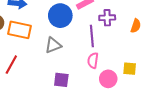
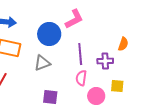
purple cross: (107, 18) -> (105, 61), moved

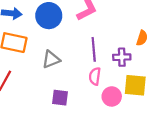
blue circle: (49, 34) -> (49, 16), moved
yellow square: (117, 86) -> (135, 85), size x1.5

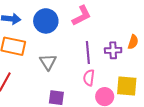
purple cross: (122, 57) -> (113, 50), moved
gray triangle: (51, 59) -> (48, 62), turned -42

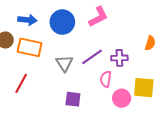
purple cross: (113, 50) -> (119, 58), moved
purple line: (88, 52) -> (92, 57), moved, turned 60

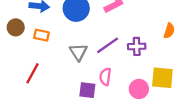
orange rectangle: (30, 47) -> (41, 35), size x0.6
pink semicircle: (106, 79) -> (105, 77), moved

